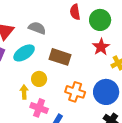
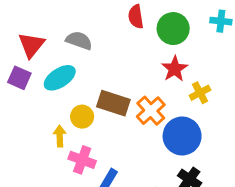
brown rectangle: (60, 57) -> (113, 103), moved
orange cross: (75, 92) -> (151, 111), moved, turned 30

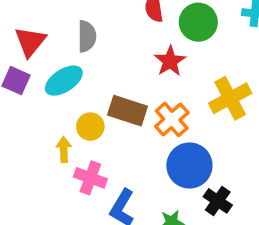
gray semicircle: (79, 40) -> (87, 36), turned 70
red star: (175, 69) -> (170, 61), moved
yellow cross: (200, 93) -> (230, 98), size x1.6
blue circle: (182, 136) -> (189, 165), moved

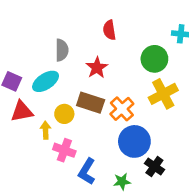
green circle: (198, 22) -> (154, 59), moved
red triangle: (30, 42) -> (22, 111), moved, turned 40
red star: (170, 61) -> (97, 68), moved

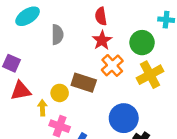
red star: (97, 68) -> (102, 40), moved
cyan ellipse: (46, 81) -> (28, 16), moved
orange cross: (122, 109) -> (112, 65), moved

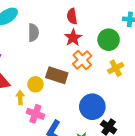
yellow cross: (150, 75) -> (116, 68), size x0.7

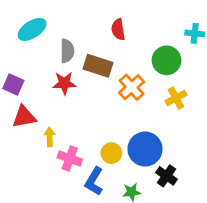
red star: (73, 38) -> (64, 83), moved, turned 30
brown rectangle: (57, 75) -> (98, 66), moved
yellow circle: (35, 84) -> (111, 153), moved

